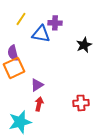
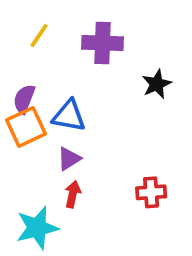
purple cross: (55, 23) -> (103, 43), size x1.5
blue triangle: (41, 34) -> (69, 116), moved
purple semicircle: (13, 53) -> (24, 99), turned 35

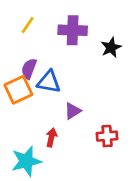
black star: (157, 84) -> (111, 47), moved
purple semicircle: (24, 99) -> (29, 69), moved
purple triangle: (69, 159) -> (73, 111), moved

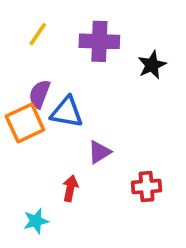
cyan star: (26, 161) -> (36, 221), size x0.6

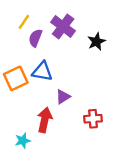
purple cross: (99, 41) -> (63, 26), turned 35
purple semicircle: (39, 94) -> (35, 38), moved
red arrow: (70, 188) -> (45, 120), size x1.5

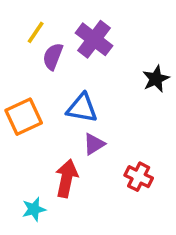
black star: (96, 41) -> (156, 79), moved
blue triangle: (42, 71) -> (82, 108), moved
red cross: (93, 119) -> (139, 177), turned 30

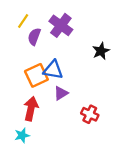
orange square: (24, 117) -> (36, 75), moved
red arrow: (67, 178) -> (31, 109), moved

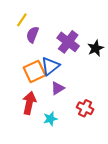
purple cross: (61, 25) -> (68, 42), moved
blue triangle: (53, 70) -> (50, 66), turned -48
cyan star: (22, 135) -> (50, 119), moved

